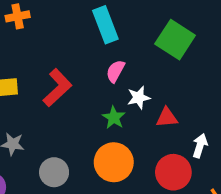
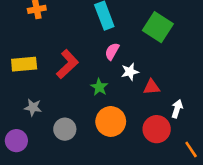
green star: (114, 118) -> (99, 87), moved

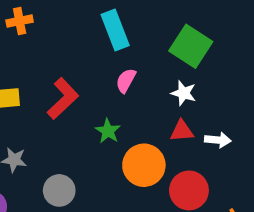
white star: (130, 72) -> (184, 93), moved, turned 30
white arrow: (177, 109) -> (218, 140), moved, turned 78
orange circle: (111, 121) -> (144, 165), moved

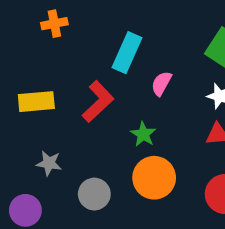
cyan rectangle: (115, 30) -> (127, 53), moved, turned 45
orange circle: (144, 165) -> (154, 178), moved

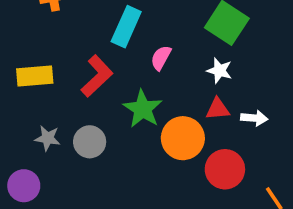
green star: (143, 134) -> (143, 109), size x1.5
orange circle: (154, 178) -> (183, 138), moved
gray circle: (94, 194) -> (90, 142), moved

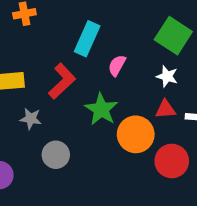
gray star: (48, 138) -> (31, 119), moved
gray circle: (90, 142) -> (56, 155), moved

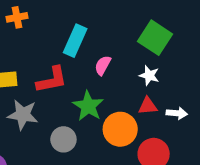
red L-shape: (62, 81) -> (52, 80), turned 32
gray star: (31, 119) -> (23, 115), size x1.5
gray circle: (56, 155) -> (63, 139), moved

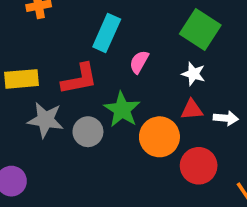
gray circle: (63, 139) -> (88, 132), moved

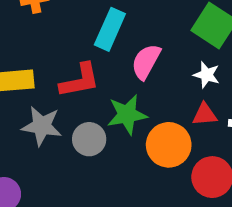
pink semicircle: (139, 62) -> (146, 62), size x1.4
green star: (122, 110) -> (127, 115), turned 30

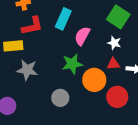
red L-shape: (80, 80) -> (32, 26), moved
gray circle: (89, 139) -> (60, 98), moved

